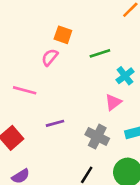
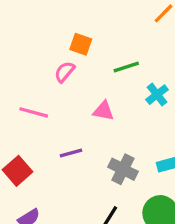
pink triangle: (113, 102) -> (103, 111), moved, turned 48

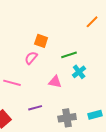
cyan cross: (157, 95) -> (79, 72), moved
gray cross: (123, 169) -> (67, 118), turned -36

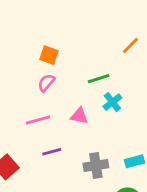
orange line: (92, 22) -> (130, 46), moved
orange square: (41, 41) -> (49, 55), moved
pink line: (12, 83) -> (38, 120), moved, turned -30

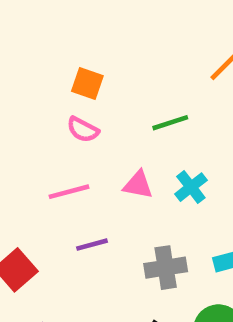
pink semicircle: (46, 83) -> (83, 130), turned -102
cyan cross: (112, 102) -> (191, 187), moved

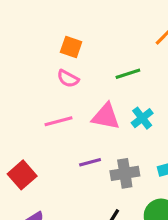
pink triangle: (138, 185) -> (106, 116), size x1.4
purple line: (92, 245) -> (90, 162), moved

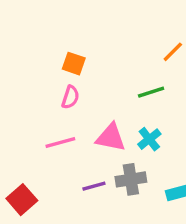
green line: (128, 74) -> (151, 92), moved
pink semicircle: (68, 79) -> (70, 97), turned -100
gray cross: (125, 173) -> (131, 179), moved

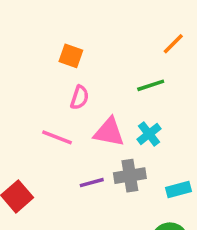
pink semicircle: (70, 97) -> (80, 98), moved
pink line: (60, 142) -> (57, 137), turned 36

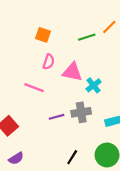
green line: (151, 85) -> (87, 37), moved
pink triangle: (109, 132) -> (72, 72), moved

